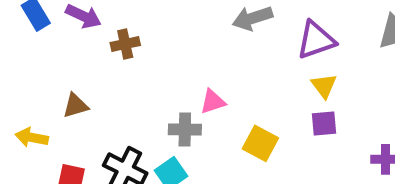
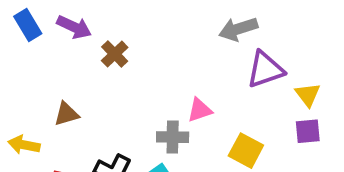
purple triangle: (316, 40) -> (265, 69), moved
brown cross: (125, 44) -> (115, 54), turned -32

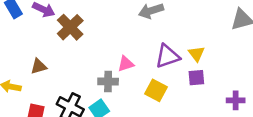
brown cross: (115, 54) -> (70, 27), size x1.5
purple triangle: (265, 69) -> (167, 56), moved

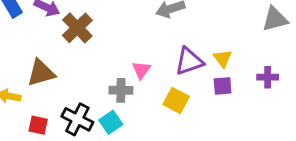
pink triangle: (126, 64) -> (141, 70), turned -36
brown triangle: (39, 66) -> (41, 73), size x1.5
purple cross: (236, 100) -> (268, 77), moved

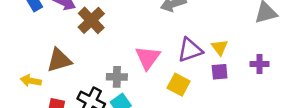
pink triangle: (141, 70) -> (148, 58), size x1.5
gray cross: (121, 90) -> (117, 77), moved

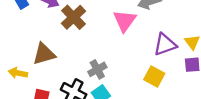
pink triangle: (148, 58) -> (125, 21), moved
gray cross: (117, 77) -> (97, 69), turned -30

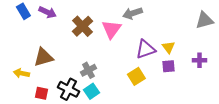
brown cross: (74, 17) -> (82, 26), moved
yellow square: (154, 77) -> (136, 76), turned 30

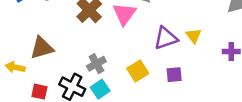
purple square: (168, 66) -> (174, 75), moved
yellow square: (136, 76) -> (138, 71), moved

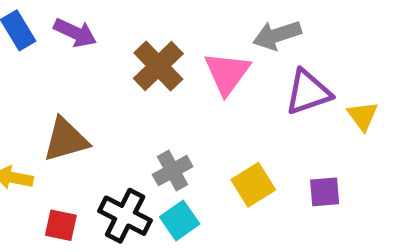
purple triangle: (166, 38) -> (308, 92), moved

